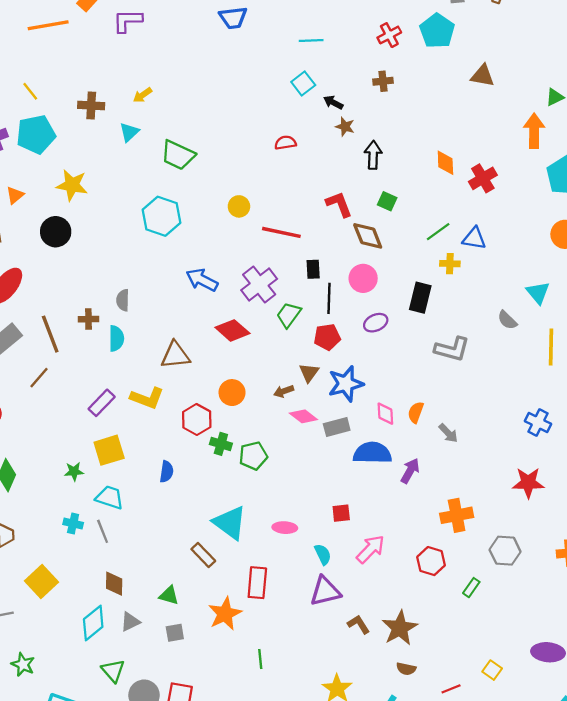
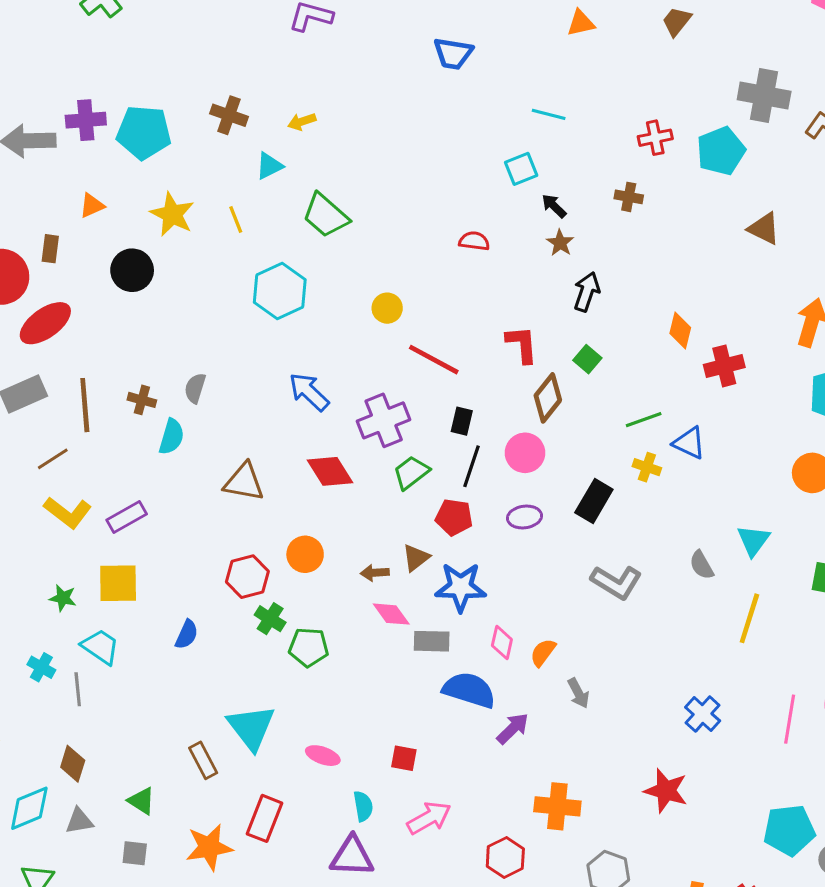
yellow line: (30, 91) -> (236, 219), moved
brown diamond: (368, 236) -> (548, 398), turned 44
yellow L-shape: (147, 398) -> (68, 512), moved

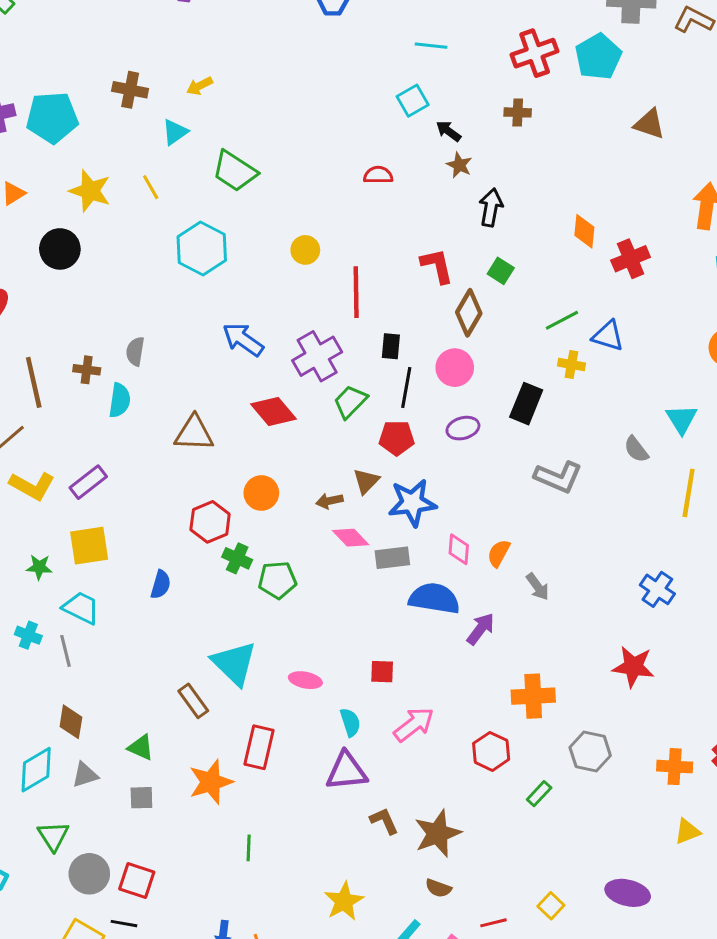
red cross: (655, 138) -> (535, 53), size x1.4
red line: (434, 360) -> (356, 292), turned 69

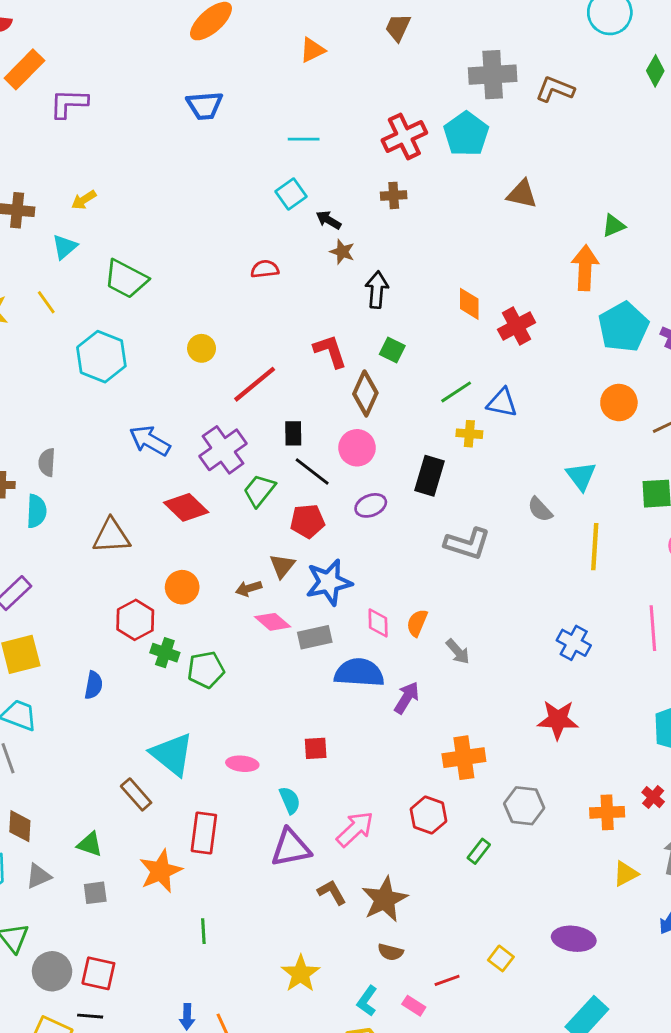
red line: (356, 292) -> (255, 384), turned 57
black line: (406, 387) -> (312, 472), turned -57
pink arrow: (414, 724) -> (355, 829), moved

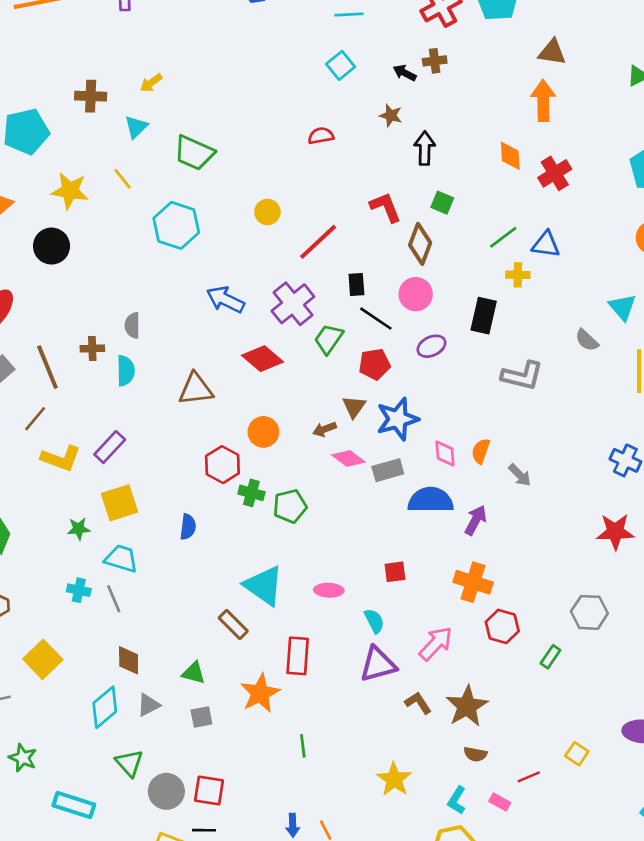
black arrow: (329, 220) -> (405, 73), moved
orange arrow: (585, 268) -> (543, 101), moved
orange cross: (464, 758) -> (473, 582), moved, turned 30

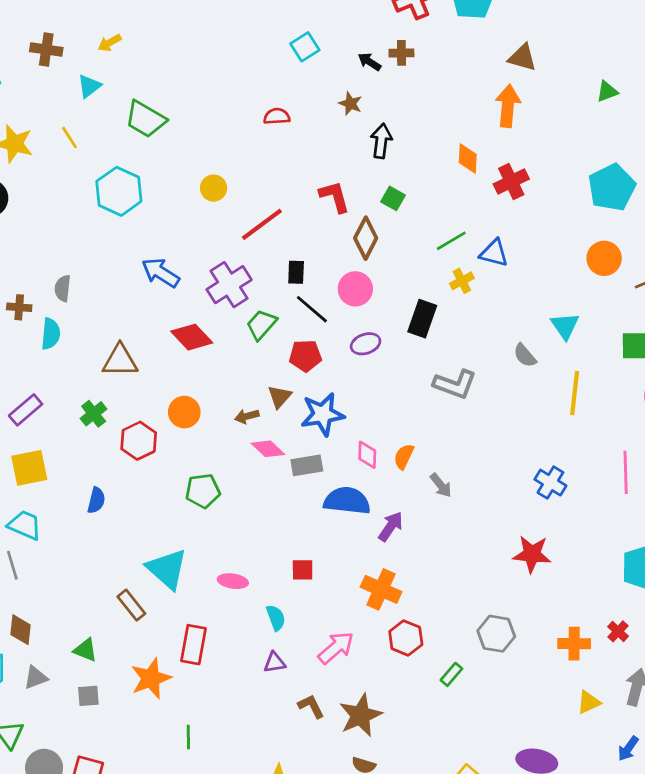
yellow cross: (518, 275) -> (462, 281), turned -35
green cross: (251, 493) -> (94, 414), moved, turned 30
purple triangle: (378, 664) -> (275, 662), size x0.6

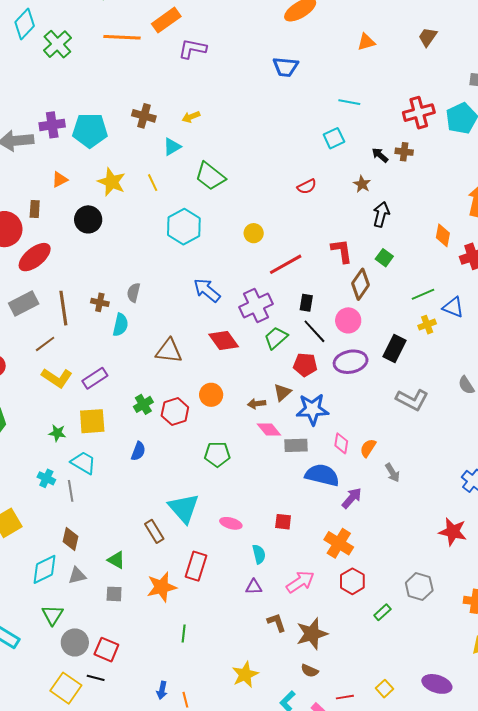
red semicircle: (277, 116) -> (307, 187), turned 150
purple ellipse: (366, 344) -> (351, 362), size x1.5
green cross: (94, 414) -> (143, 404), moved

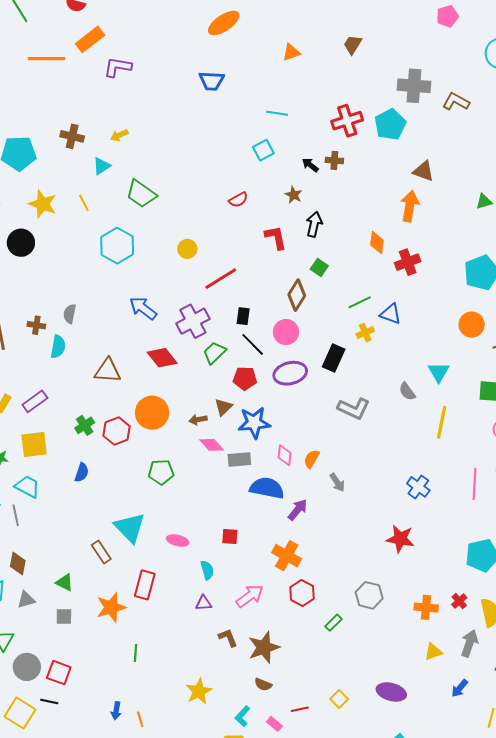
red L-shape: (342, 251) -> (276, 238), moved
orange circle: (211, 395) -> (152, 413), size x1.4

